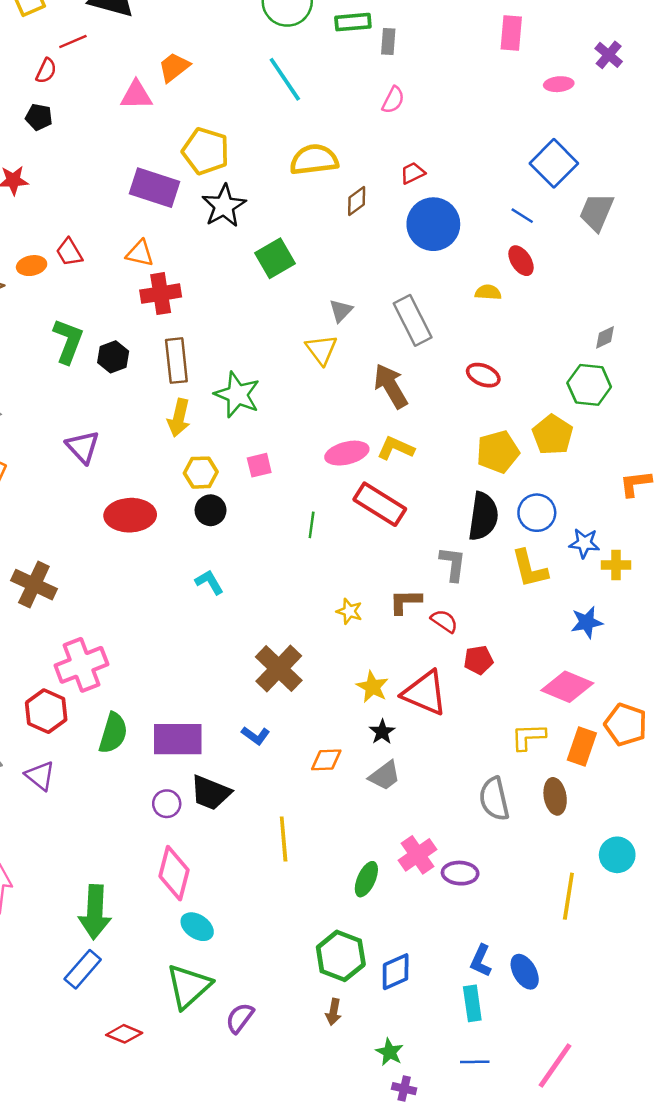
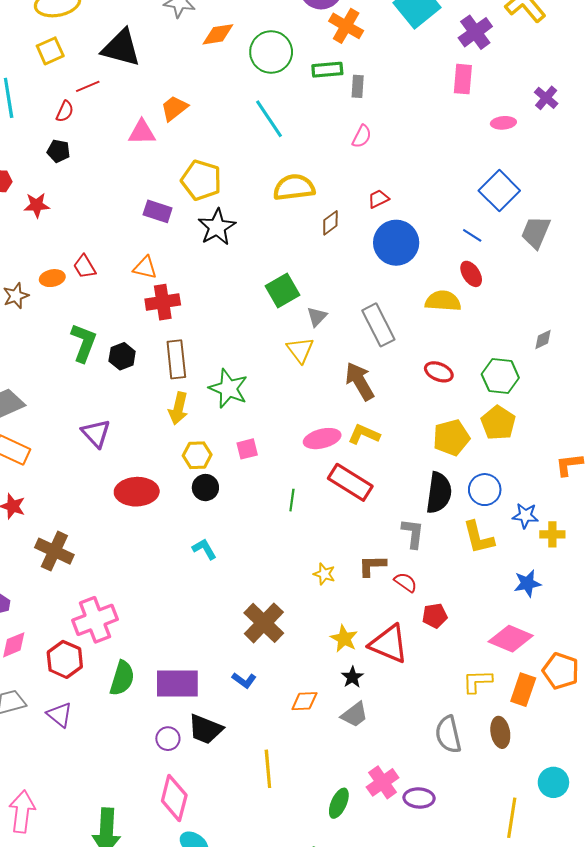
purple rectangle: (155, 188) -> (158, 211), size x0.7
green square: (275, 258) -> (283, 291), moved
yellow semicircle: (488, 292) -> (443, 301), size x1.6
green hexagon: (589, 385) -> (500, 376), moved

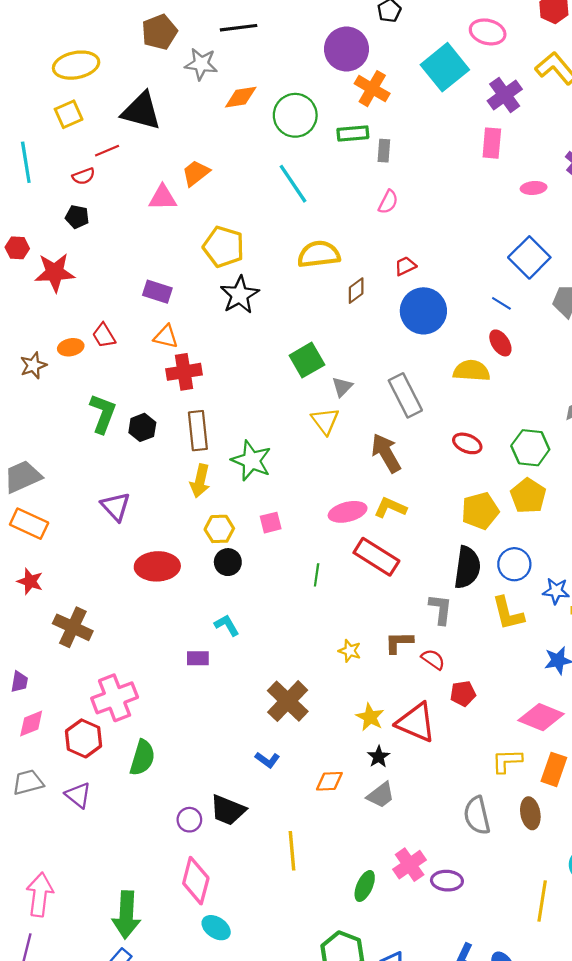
red semicircle: (65, 111) -> (84, 176), turned 45
red star: (37, 205) -> (55, 272), size x1.5
purple rectangle: (158, 211) -> (157, 292), moved
purple rectangle: (177, 683) -> (198, 658), moved, size x0.5

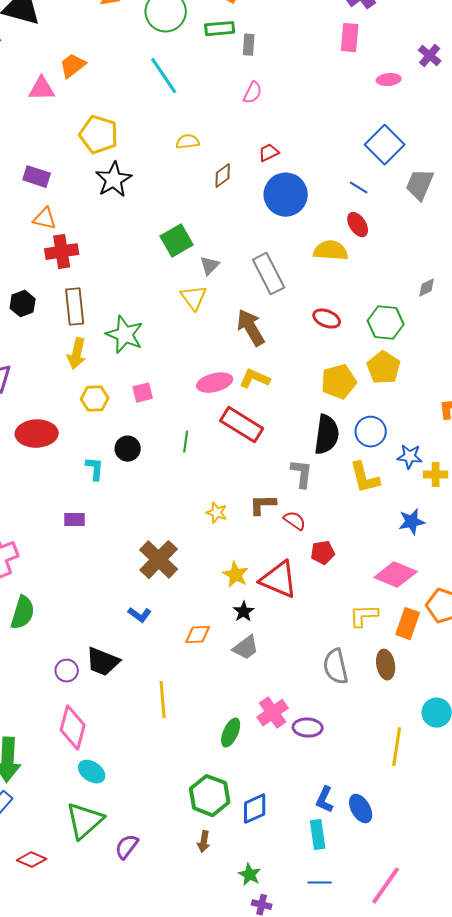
yellow semicircle: (319, 254) -> (188, 142), size x0.6
black circle: (228, 562) -> (128, 449), moved
cyan L-shape: (227, 625) -> (95, 469), moved, turned 35

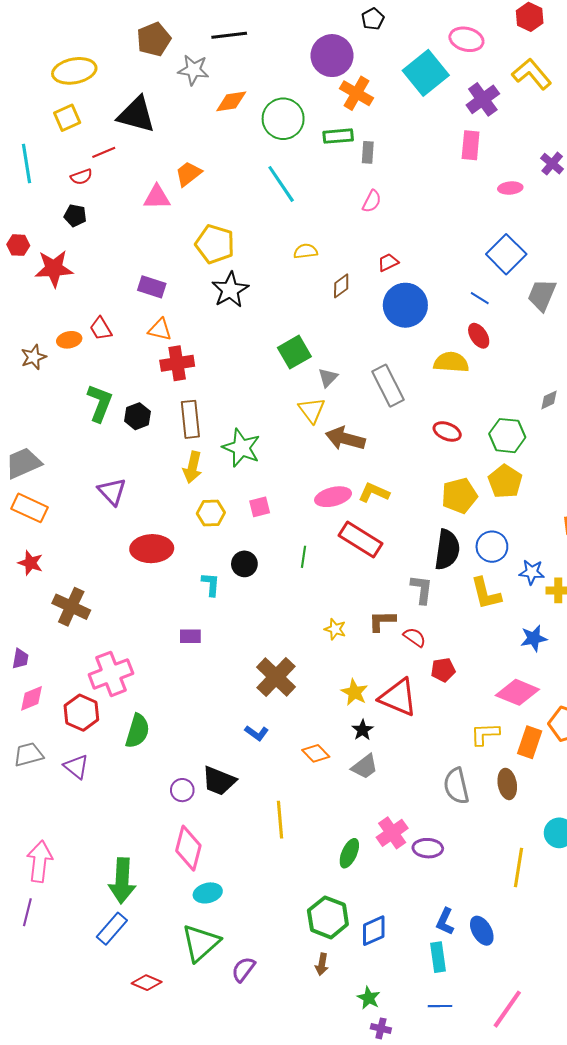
brown arrow: (251, 328) -> (345, 439), moved, turned -45
orange diamond: (198, 635) -> (316, 753), turned 48
cyan ellipse: (92, 772) -> (208, 893), turned -48

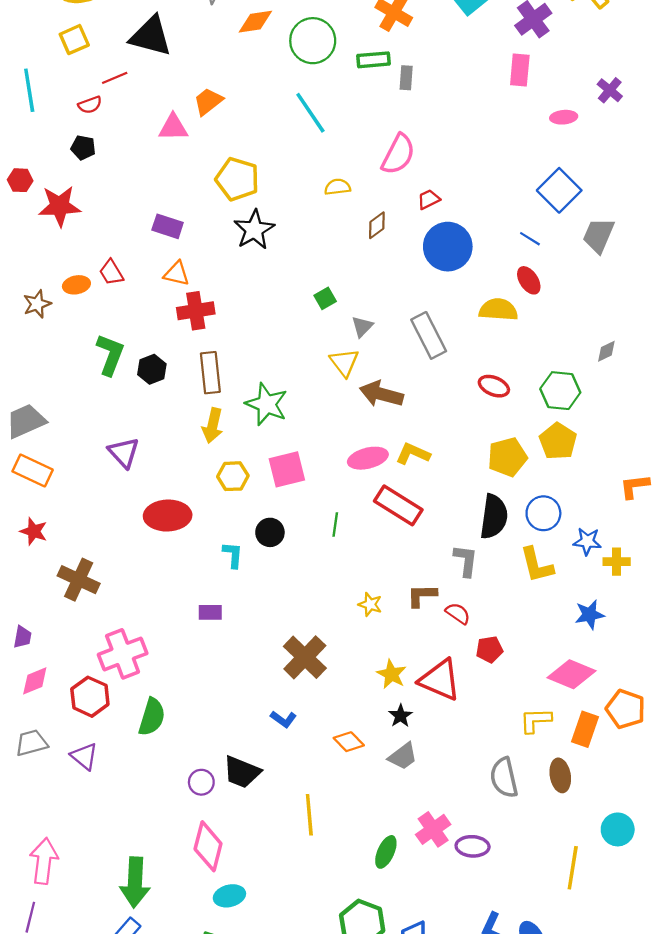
pink semicircle: (372, 201) -> (398, 154), moved, size x1.6
green square: (294, 352) -> (325, 298), size x0.6
pink square: (260, 507) -> (287, 469), size x1.6

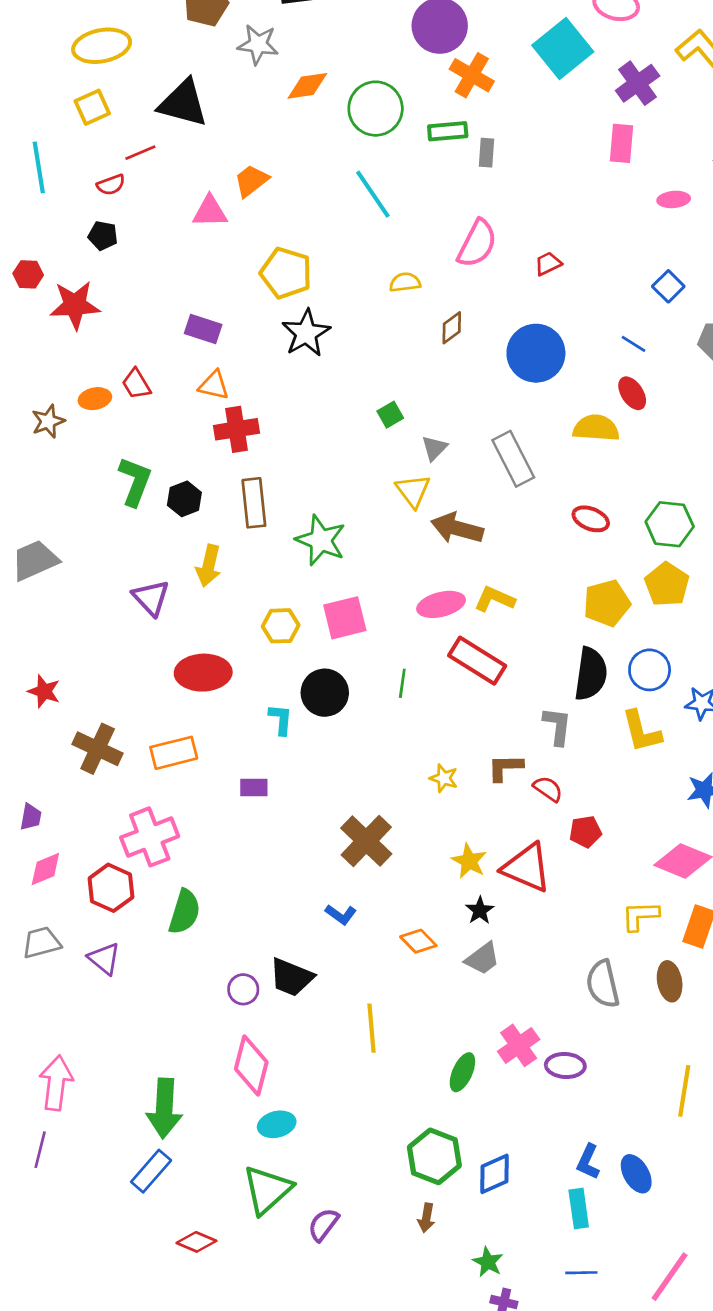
blue square: (559, 190) -> (668, 286), size x0.6
red trapezoid: (429, 199) -> (548, 264), moved
yellow arrow: (213, 426) -> (208, 566), moved
orange rectangle: (33, 471) -> (174, 753), moved, turned -39
black circle: (270, 532) -> (325, 693), size x1.4

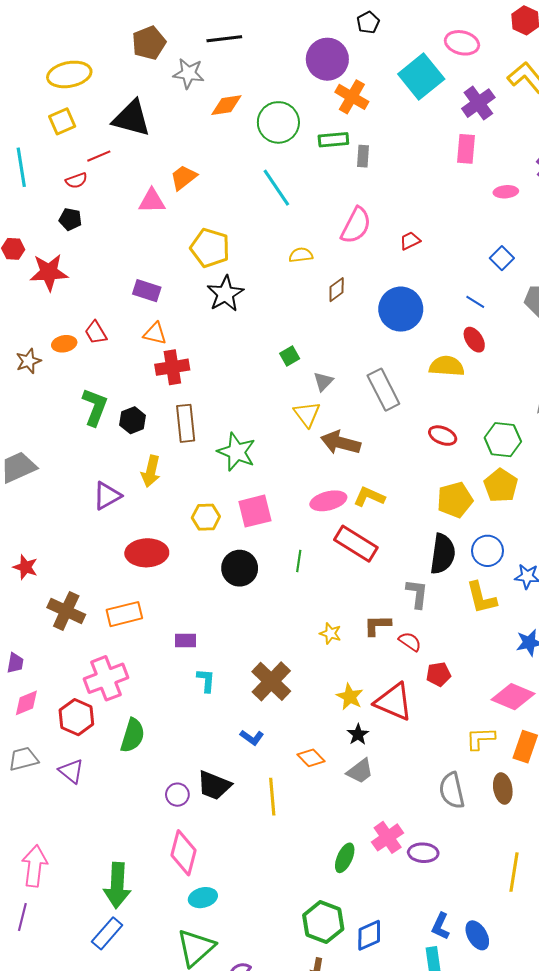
purple triangle: (151, 598) -> (107, 496), turned 44
cyan L-shape: (281, 719) -> (206, 680), moved
yellow line: (372, 1028) -> (272, 797), moved

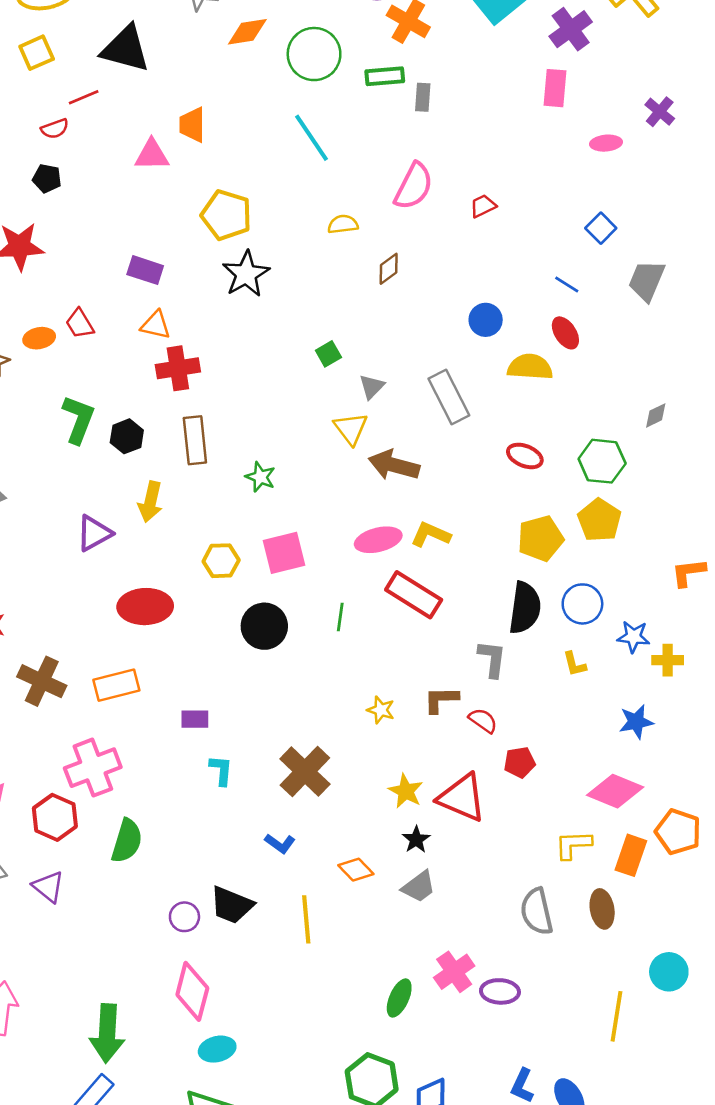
orange trapezoid: (184, 177) -> (192, 125), turned -52
blue circle: (401, 309) -> (486, 320), moved, size x0.6
green star: (237, 452) -> (260, 477), size x0.6
yellow L-shape: (481, 598) -> (575, 664), size x0.6

